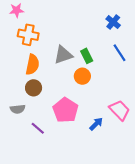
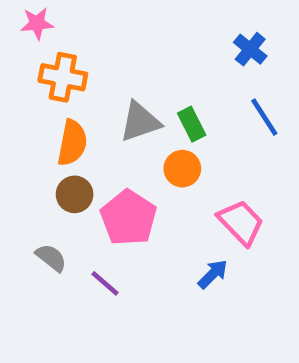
gray semicircle: (18, 109) -> (51, 258), moved, turned -136
pink pentagon: (65, 110) -> (128, 218), moved
pink trapezoid: (120, 110) -> (241, 222), moved
purple line: (38, 128) -> (105, 283), moved

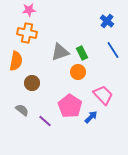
pink star: (37, 23) -> (29, 10), moved
orange semicircle: (72, 143) -> (16, 61), moved
pink pentagon: (128, 218) -> (70, 106), moved

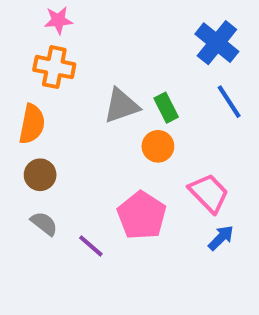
blue cross: (107, 21) -> (217, 43), size x1.5
brown circle: (32, 83) -> (40, 175), moved
blue arrow: (91, 117) -> (221, 238), moved

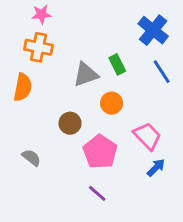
green rectangle: (166, 108) -> (117, 64), moved
brown circle: (40, 175) -> (70, 123), moved
purple line: (91, 246) -> (97, 193), moved

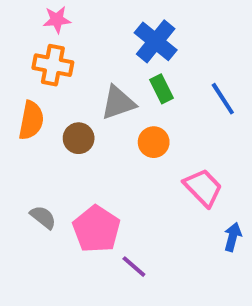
blue cross: (153, 30) -> (156, 41), moved
brown circle: (70, 123) -> (79, 138), moved
pink pentagon: (100, 152) -> (96, 229), moved
blue arrow: (156, 168) -> (233, 237), moved, turned -30

